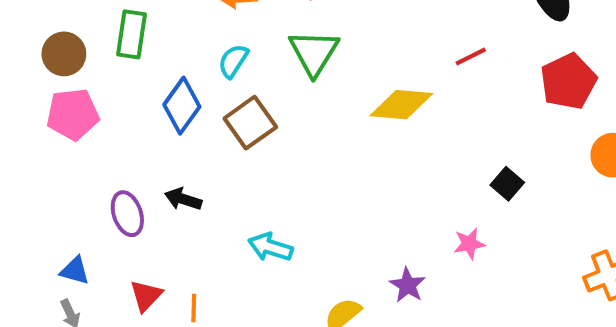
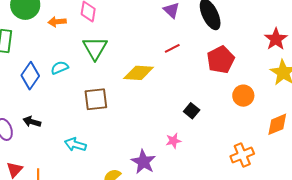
cyan semicircle: (233, 61) -> (60, 68), moved, turned 36
brown square: (250, 123) -> (96, 99), moved, turned 30
purple star: (407, 285) -> (143, 162), size x1.4

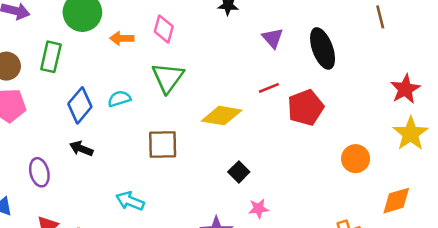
red pentagon: (221, 60) -> (306, 108), moved
black square: (192, 111) -> (239, 172), moved
black arrow: (32, 122) -> (81, 149), moved

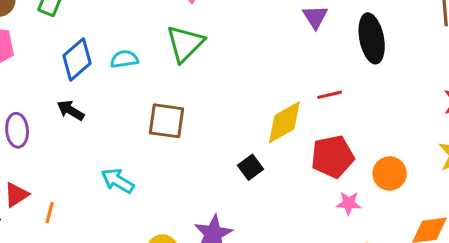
red line: (269, 88) -> (330, 95), moved
red pentagon: (306, 108) -> (332, 157), moved
yellow diamond: (222, 116) -> (284, 122), moved, turned -48
pink star: (259, 209) -> (349, 203), moved

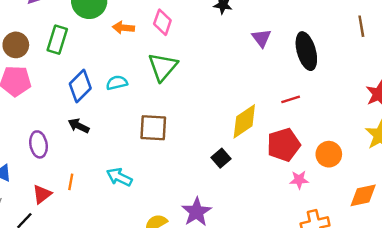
red line: (330, 95) -> (291, 99), moved
orange line: (50, 213) -> (71, 182), moved

